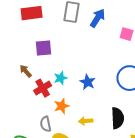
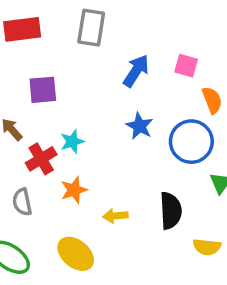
blue arrow: (98, 18) -> (136, 71), moved
blue star: (88, 82) -> (140, 126), moved
gray semicircle: (46, 124) -> (22, 202), moved

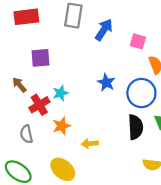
blue arrow: (136, 71) -> (104, 30), moved
black semicircle: (171, 211) -> (136, 127), moved

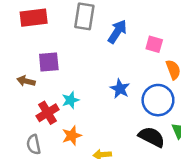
brown arrow: (19, 85) -> (26, 81), moved, turned -35
black semicircle: (136, 127) -> (152, 137), turned -60

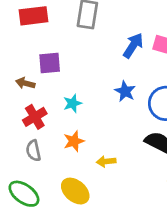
blue arrow: (117, 32) -> (133, 45), moved
red cross: (48, 113) -> (35, 117), moved

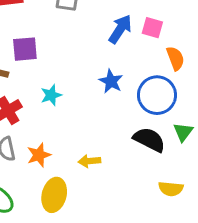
orange star: (74, 141) -> (39, 155), moved
yellow ellipse: (75, 191) -> (54, 195), turned 64

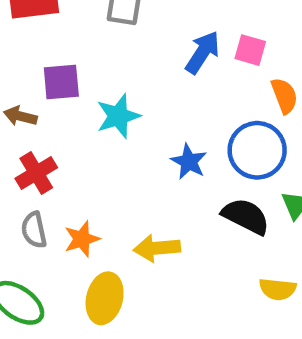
blue star: (111, 81) -> (189, 162), moved
cyan star: (51, 95) -> (118, 116), moved, size x1.4
yellow arrow: (89, 161) -> (157, 248), size x1.4

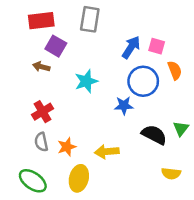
purple square: (61, 82) -> (56, 46), moved, turned 35
brown arrow: (20, 116) -> (41, 67), moved
blue circle: (257, 150) -> (143, 81), moved
blue star: (189, 162) -> (124, 106), turned -30

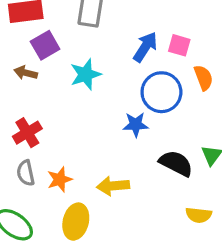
purple square: (56, 46) -> (45, 45), turned 30
cyan star: (86, 81) -> (85, 74), moved

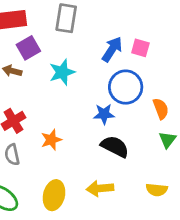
orange semicircle: (204, 78) -> (161, 109), moved
black semicircle: (176, 163) -> (115, 147), moved
orange star: (60, 179) -> (51, 140), moved
yellow arrow: (113, 186) -> (100, 188), moved

